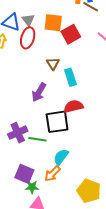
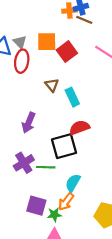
purple arrow: (39, 92) -> (29, 123), moved
green star: (32, 187) -> (54, 215), moved

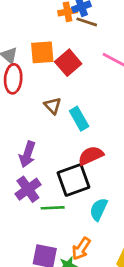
purple cross: (24, 163) -> (28, 189), moved
cyan semicircle: (73, 183) -> (99, 209), moved

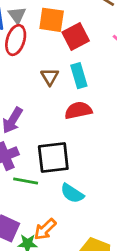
cyan rectangle: (79, 119) -> (79, 76), moved
red semicircle: (91, 156) -> (78, 110), moved
cyan semicircle: (99, 209) -> (72, 193), turned -95

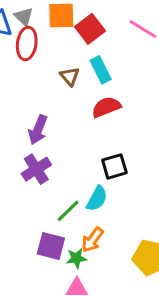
black square: (53, 158) -> (114, 166), moved, size x0.7
green line: (26, 181) -> (68, 211), moved, turned -45
cyan semicircle: (72, 193) -> (97, 199), moved, turned -85

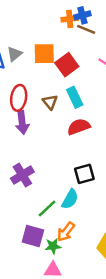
gray triangle: (24, 17) -> (14, 54), turned 35
red ellipse: (27, 43) -> (19, 98), moved
purple arrow: (38, 130) -> (22, 123), moved, turned -30

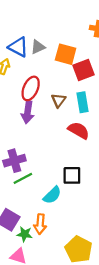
red semicircle: (79, 127) -> (79, 130), turned 35
green line: (47, 208) -> (23, 178), moved
orange arrow: (66, 232) -> (40, 224), turned -48

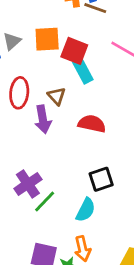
red square: (84, 70) -> (74, 51), turned -30
cyan rectangle: (82, 102) -> (83, 71), moved
purple arrow: (28, 112) -> (43, 119), moved

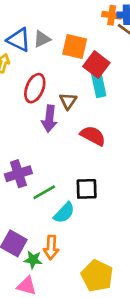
green line: (45, 202) -> (44, 192), moved

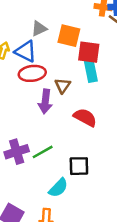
blue triangle: (19, 40) -> (26, 51), moved
red square: (96, 65) -> (89, 52), turned -30
red ellipse: (35, 88) -> (32, 73), turned 60
green line: (44, 192) -> (43, 152), moved

